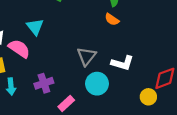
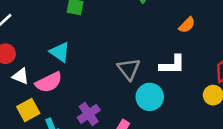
orange semicircle: (112, 19) -> (187, 25), moved, turned -64
pink semicircle: (19, 49) -> (49, 82), turned 135

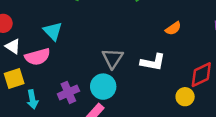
cyan circle: (150, 97) -> (103, 87), moved

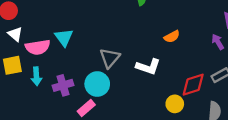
cyan triangle: (53, 31) -> (64, 37), moved
cyan arrow: (32, 99) -> (36, 76), moved

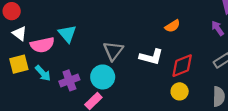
cyan arrow: (36, 76) -> (43, 73), turned -36
red diamond: (193, 85) -> (182, 66), moved

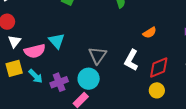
white triangle: (20, 33) -> (14, 41), turned 32
white L-shape: (151, 57) -> (131, 60), turned 105

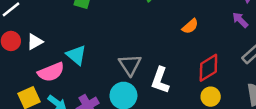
white triangle: (14, 41) -> (35, 42), moved, turned 32
white L-shape: (131, 60) -> (160, 80), moved

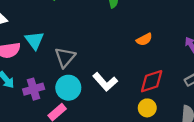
gray triangle: (130, 65) -> (65, 57), moved
white L-shape: (160, 80) -> (105, 82), turned -75

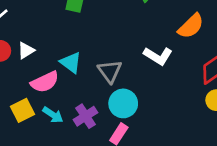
orange semicircle: (144, 39) -> (191, 26), size x1.5
white L-shape: (105, 82) -> (158, 56), moved

